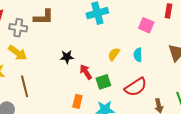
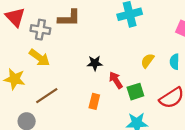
brown line: (25, 86) -> (47, 96), turned 70
orange rectangle: (77, 101) -> (94, 101), moved

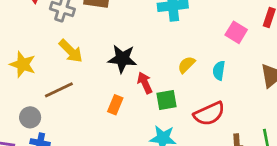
yellow arrow: (39, 58) -> (71, 51), moved
black star: (95, 63) -> (122, 59), size x1.5

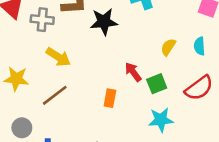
black star: (122, 59) -> (104, 22), moved
gray circle: (30, 117) -> (22, 128), moved

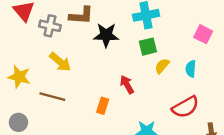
green square: (157, 84) -> (148, 47), moved
brown line: (55, 95) -> (52, 97), turned 45

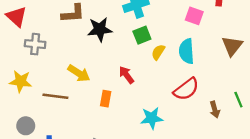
gray cross: (50, 26) -> (35, 44), moved
yellow arrow: (60, 62) -> (79, 73), moved
cyan semicircle: (191, 69) -> (187, 51), size x1.5

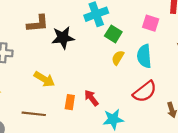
green square: (142, 35) -> (113, 34), moved, turned -35
red arrow: (126, 75) -> (91, 98), moved
brown line: (55, 96) -> (34, 114), moved

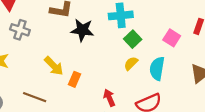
red arrow: (91, 98) -> (109, 98), moved
orange rectangle: (70, 102) -> (75, 79), moved

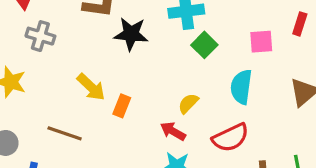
pink square: (172, 38) -> (261, 42), turned -35
yellow semicircle: (131, 63) -> (188, 103), moved
red arrow: (109, 98) -> (173, 131), turned -35

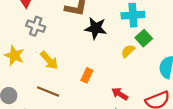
yellow arrow: (91, 87) -> (49, 60), moved
yellow semicircle: (188, 103) -> (128, 51), moved

